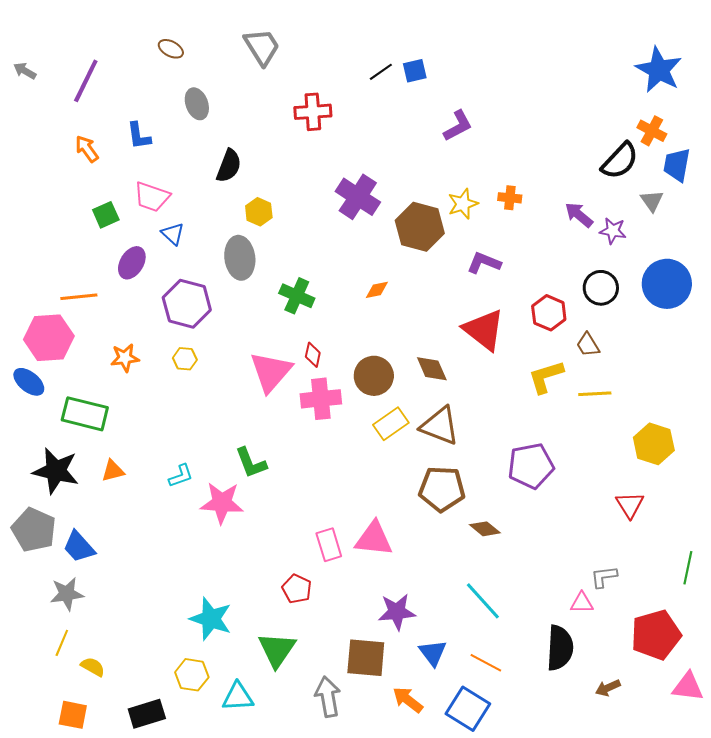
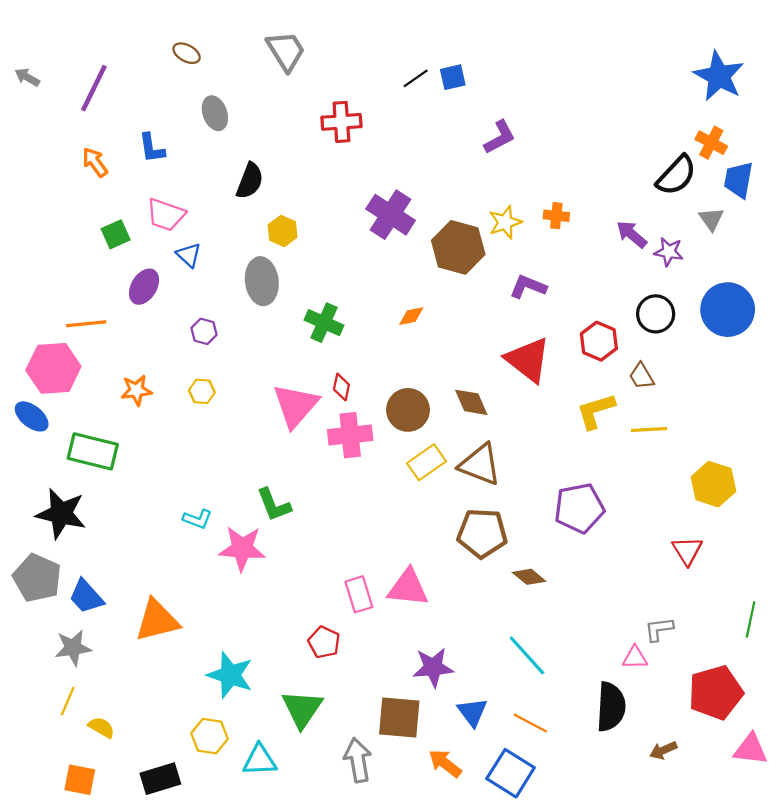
purple hexagon: (187, 304) -> (204, 331), size x0.5
orange triangle: (113, 471) -> (157, 620), moved, size x1.8
cyan L-shape: (181, 476) -> (197, 519), turned 40

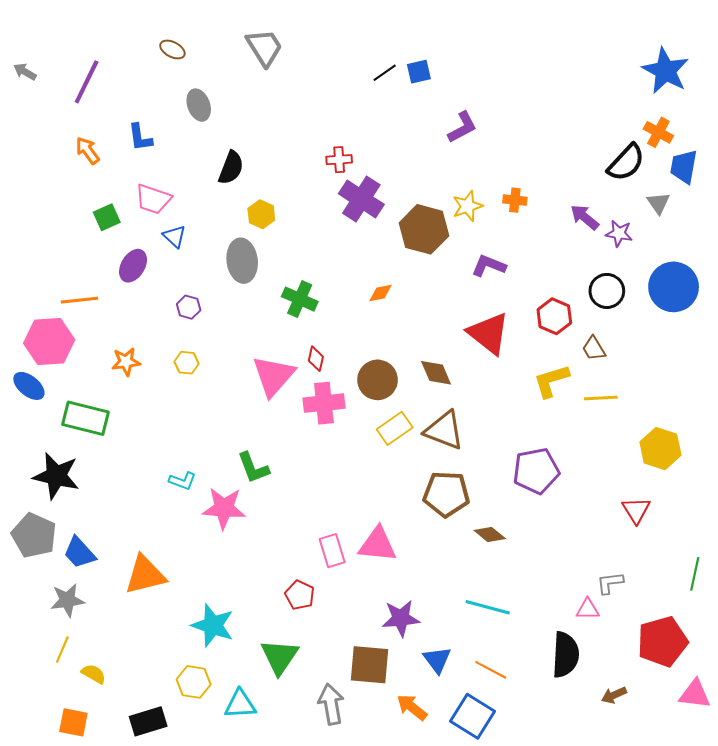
red cross: (341, 122) -> (339, 160), moved, size x0.7
cyan line: (527, 655) -> (488, 607), turned -33

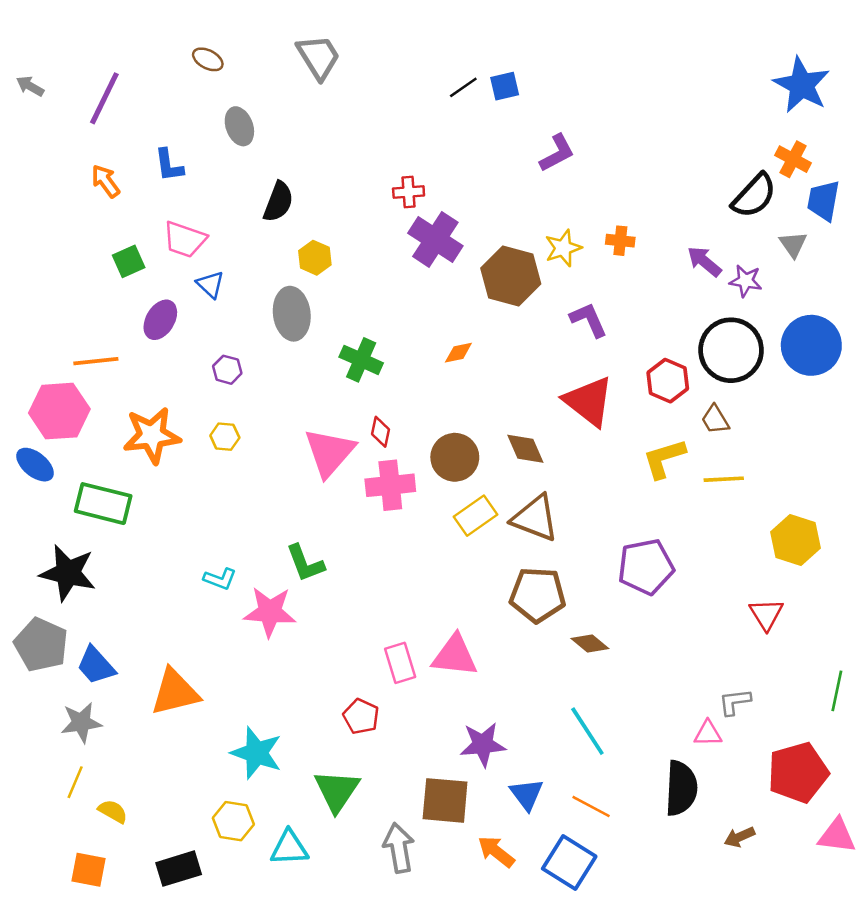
purple L-shape: (489, 266) -> (589, 320), turned 44
black circle: (607, 291) -> (731, 350), size x1.5
orange star: (126, 362) -> (152, 435), size x1.6
cyan line: (488, 607) -> (587, 731), turned 42

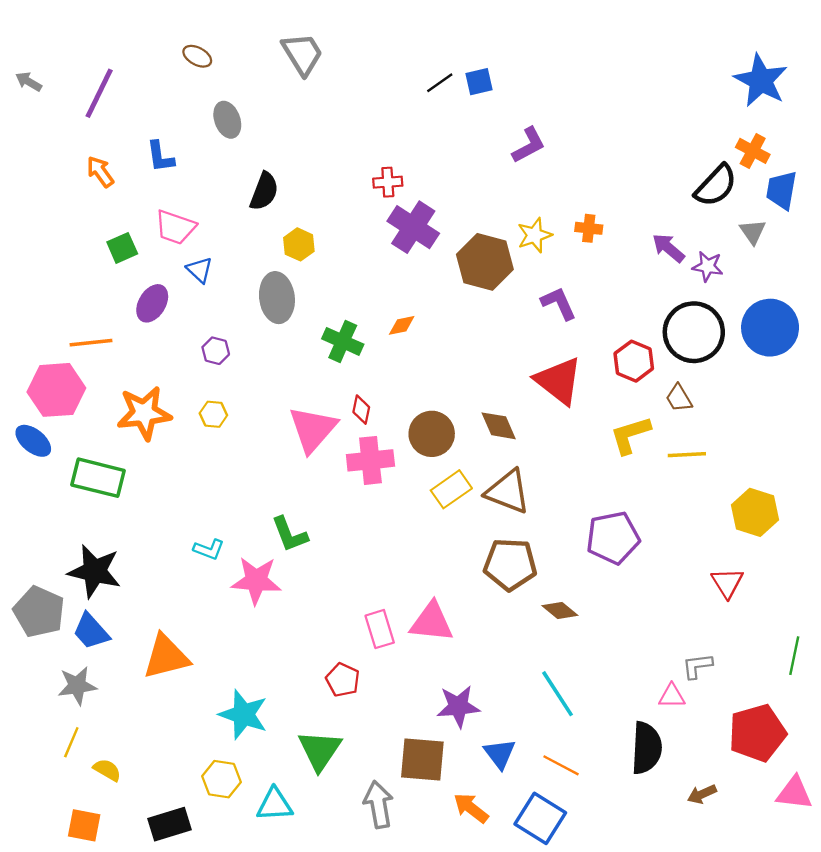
orange diamond: (458, 353) -> (402, 325), moved
black star: (68, 573) -> (94, 571), moved

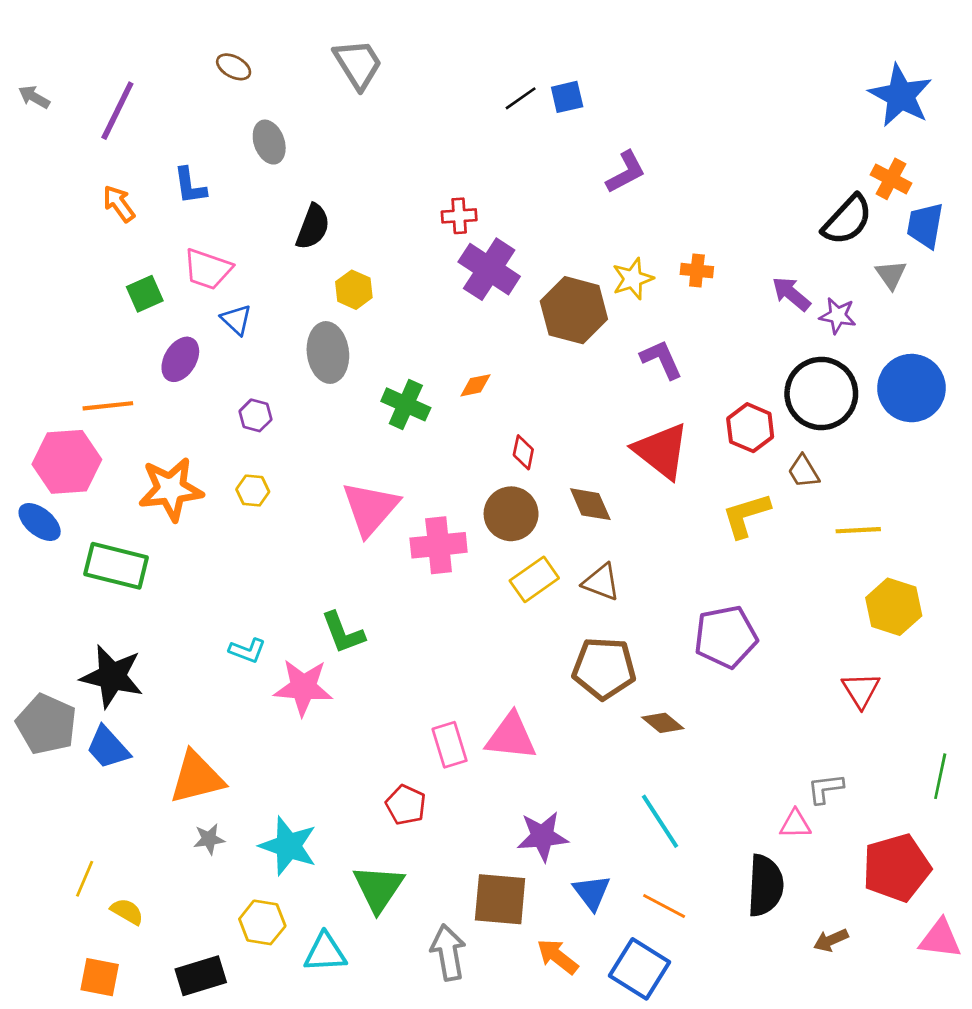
red diamond: (361, 410) -> (523, 452), moved
yellow line: (687, 455) -> (858, 530), moved
brown triangle: (508, 492) -> (601, 582), size x0.7
gray star: (77, 686) -> (209, 839), moved, size x0.7

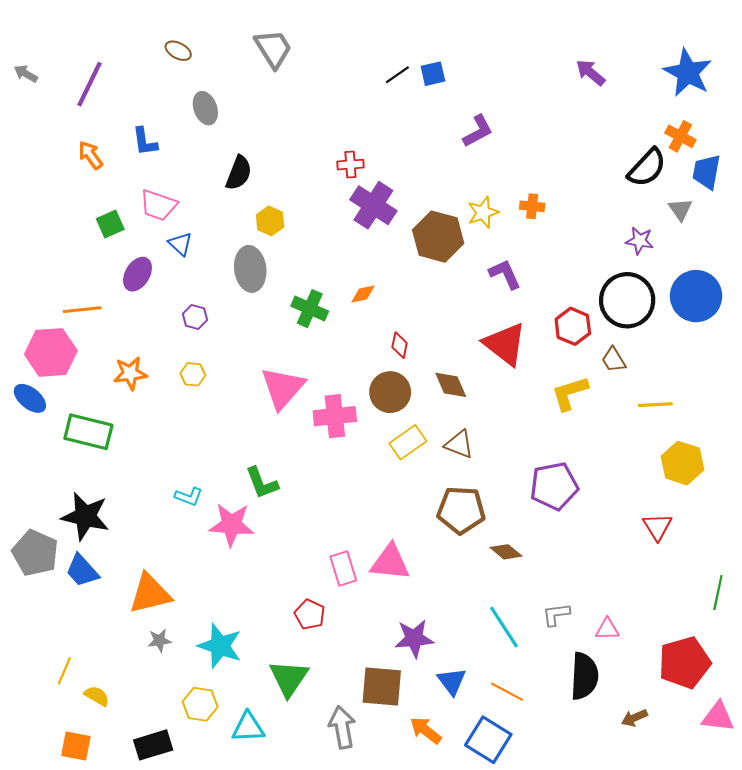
purple arrow: (791, 294) -> (591, 73), moved
orange star: (171, 489) -> (130, 373), size x0.7
gray L-shape: (825, 789) -> (556, 614), moved

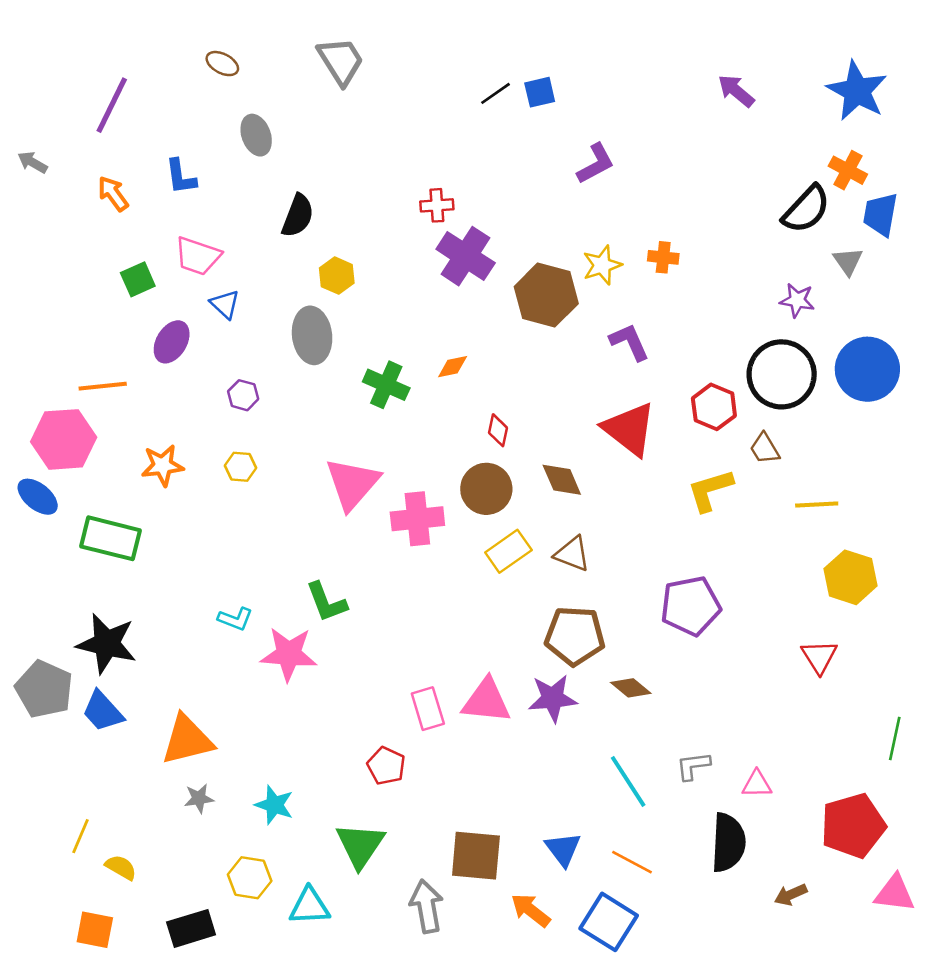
gray arrow: (26, 74) -> (32, 162), moved
purple star: (414, 638) -> (553, 698), moved
cyan star: (220, 646) -> (274, 805), size x0.7

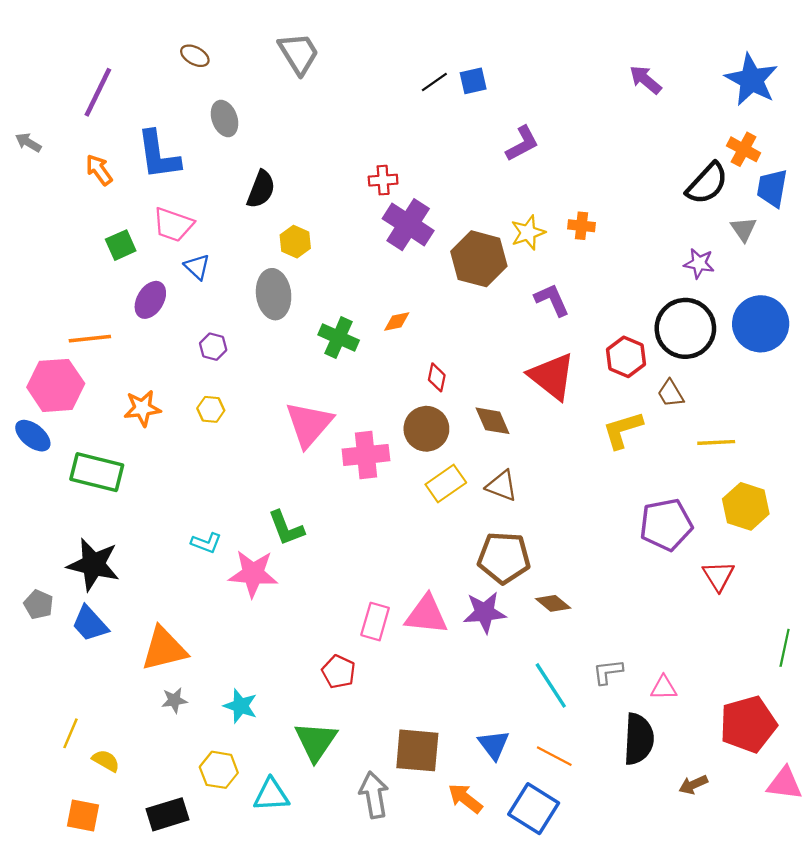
blue L-shape: (181, 177) -> (158, 155), size x1.6
purple pentagon: (691, 606) -> (666, 525), moved
gray pentagon: (44, 689) -> (39, 604), size x0.6
pink rectangle: (428, 709) -> (375, 622), turned 33

